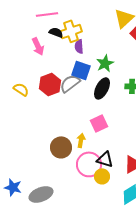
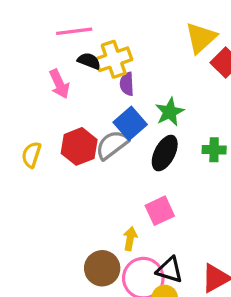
blue square: (81, 70) -> (130, 123), turned 30
yellow semicircle: (21, 89) -> (31, 155), turned -105
brown circle: (61, 147) -> (102, 268), moved

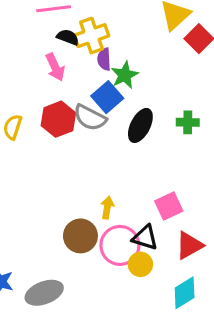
pink arrow: (59, 84) -> (55, 67), moved
green star: (170, 112) -> (125, 75), moved
gray semicircle: (112, 145) -> (90, 118), turned -116
pink square: (160, 211) -> (169, 206), moved

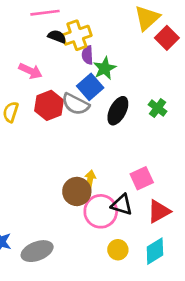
pink arrow: (55, 67) -> (30, 71), moved, turned -40
green cross: (188, 122) -> (158, 108), turned 36
brown circle: (80, 236) -> (77, 191), moved
yellow circle: (140, 264) -> (118, 250), moved

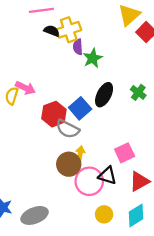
pink arrow: (30, 71) -> (25, 88), moved
blue square: (90, 87) -> (80, 108), moved
gray semicircle: (75, 104) -> (68, 129), moved
red hexagon: (49, 105) -> (54, 114), moved

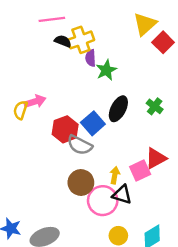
pink arrow: (25, 88) -> (35, 102), turned -42
yellow arrow: (80, 154) -> (115, 175), moved
red triangle: (139, 181) -> (156, 158), moved

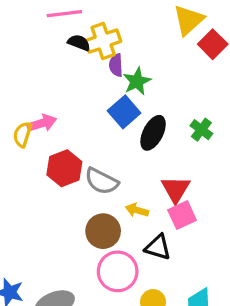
blue square: (93, 123) -> (124, 112), moved
red hexagon: (65, 129) -> (64, 168), moved
red triangle: (156, 158) -> (176, 189), moved, turned -30
yellow arrow: (115, 175) -> (137, 210), moved, turned -84
pink circle: (103, 201) -> (118, 271), moved

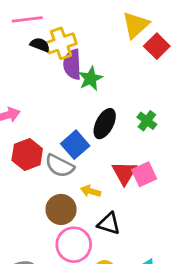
purple semicircle: (116, 65) -> (72, 64), size x1.5
blue square: (124, 112) -> (75, 145), moved
pink square: (182, 215) -> (144, 174), moved

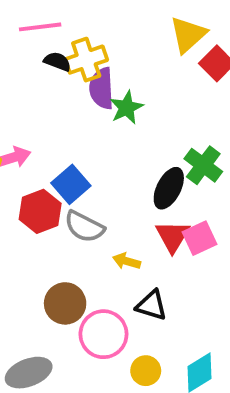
green cross: (147, 121) -> (203, 165), size x1.4
black ellipse: (105, 124) -> (169, 188), moved
blue square: (75, 145) -> (71, 184), moved
brown circle: (61, 209) -> (65, 303), moved

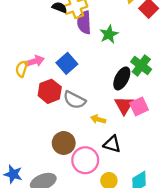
green star: (127, 108) -> (109, 34), moved
blue square: (71, 184) -> (67, 63), moved

